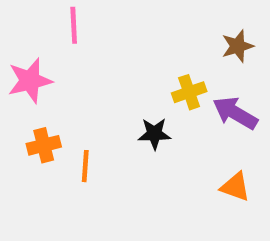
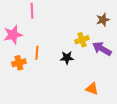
orange line: (85, 166) -> (37, 53), moved
orange triangle: (235, 187) -> (92, 89), moved

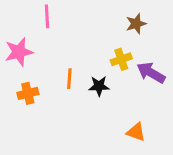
brown star: (103, 20) -> (136, 24), moved
orange line: (37, 53) -> (69, 79), moved

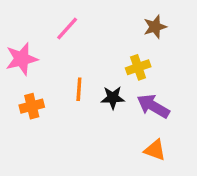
pink line: (47, 16) -> (67, 28), moved, turned 45
purple arrow: (151, 73) -> (153, 106), moved

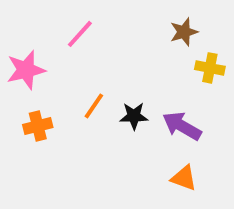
yellow cross: (138, 67) -> (210, 68), moved, turned 30
orange line: (79, 89) -> (94, 106), turned 30

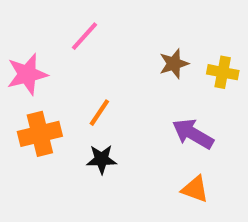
brown star: (184, 32) -> (174, 64), moved
black star: (134, 116) -> (102, 159), moved
orange cross: (38, 126) -> (40, 134), size x1.4

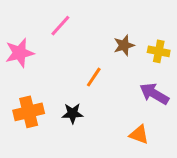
orange line: (99, 113) -> (94, 77), moved
orange cross: (40, 134) -> (29, 112), moved
purple arrow: (193, 134) -> (154, 94), moved

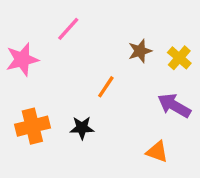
yellow cross: (159, 51) -> (179, 58), turned 30

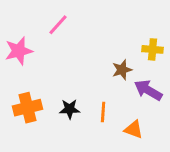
brown star: (140, 51) -> (122, 70), moved
yellow cross: (179, 58) -> (153, 49), turned -36
orange line: (106, 87) -> (103, 112), moved, turned -30

